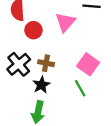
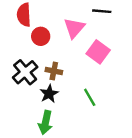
pink square: (88, 64) -> (98, 52), moved

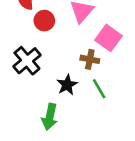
brown cross: (54, 71) -> (90, 59), moved
black star: (49, 94) -> (67, 85), moved

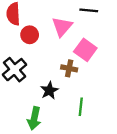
green line: (99, 89) -> (81, 107), moved, turned 36

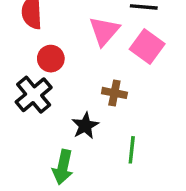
red circle: (30, 35) -> (51, 59), moved
pink square: (85, 50) -> (147, 47), moved

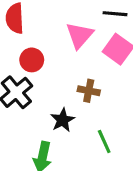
green line: (132, 150) -> (104, 142), turned -30

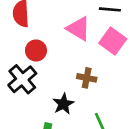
pink triangle: (79, 35) -> (78, 29), turned -40

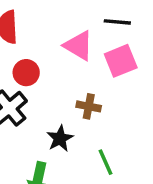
pink square: (113, 41) -> (121, 61), turned 32

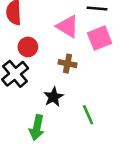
brown cross: (89, 106) -> (68, 64), moved

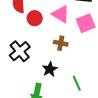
red circle: (28, 47) -> (35, 18), moved

